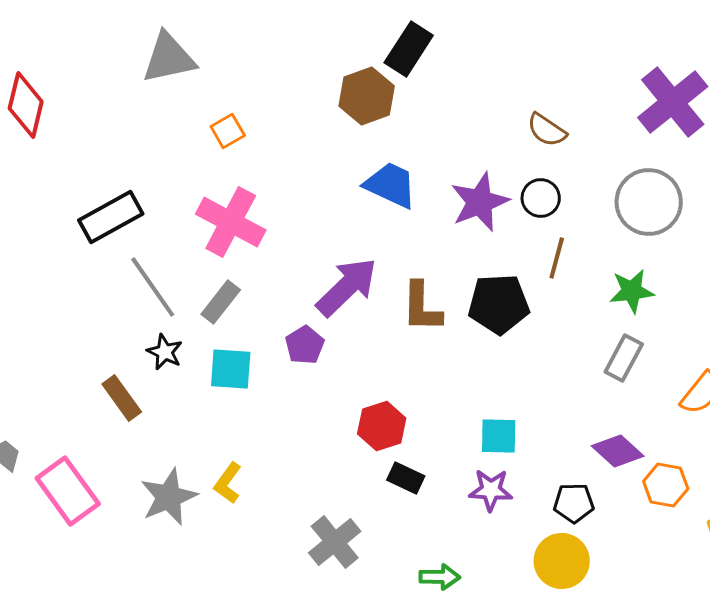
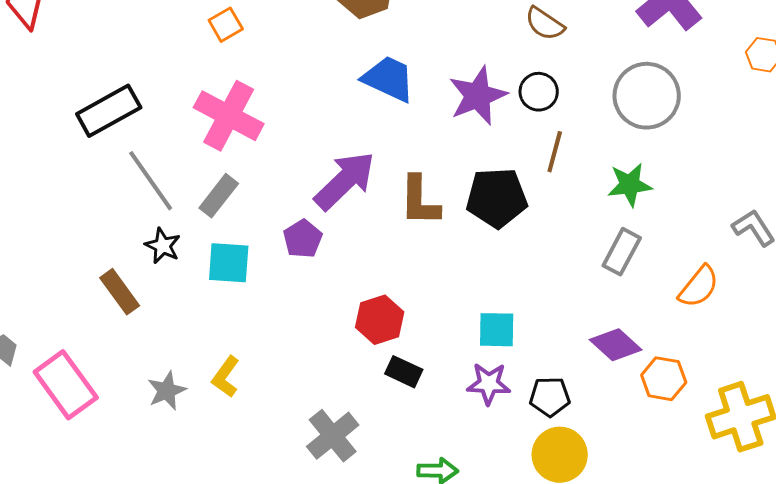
gray star: (169, 497) -> (167, 391), size x0.7
black pentagon: (574, 503) -> (550, 397), moved

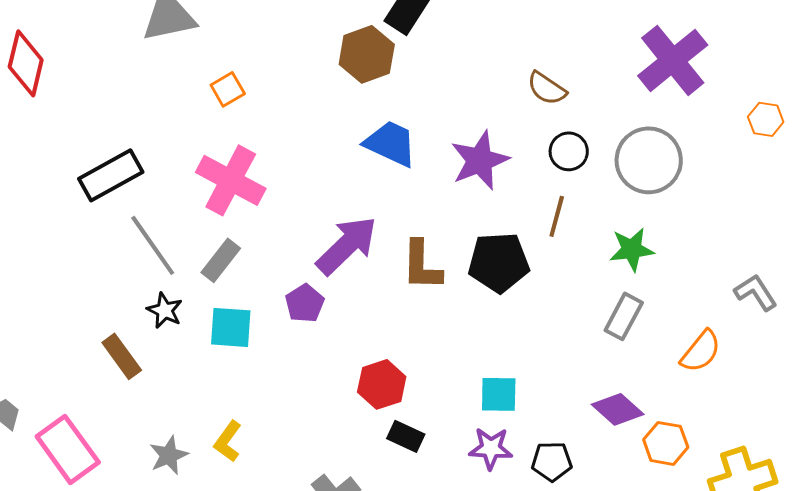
black circle: (539, 92) -> (569, 151), moved

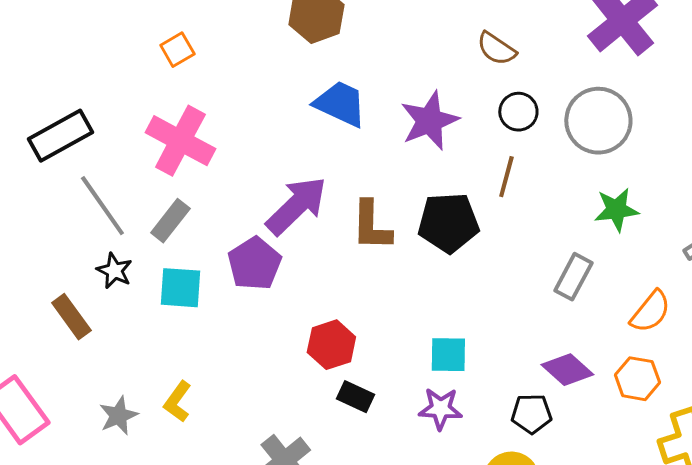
green star: (632, 249) -> (616, 210), moved
purple pentagon: (305, 303) -> (254, 264), size x1.4
orange hexagon: (666, 443) -> (637, 379), moved
black pentagon: (552, 461) -> (531, 414), moved

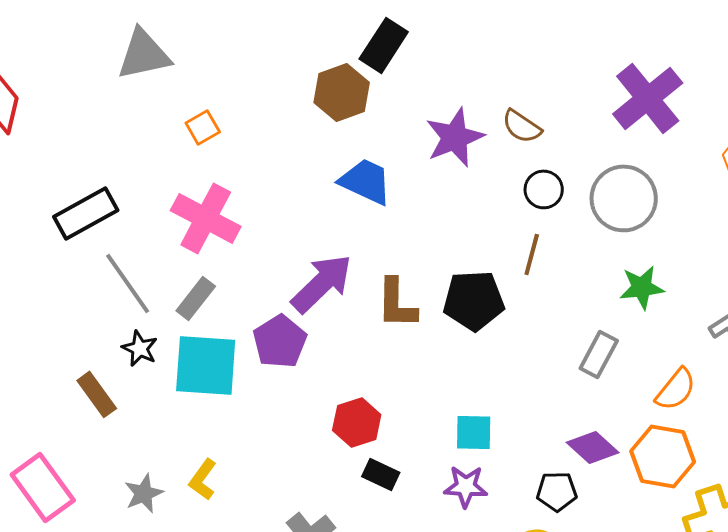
purple star: (429, 121) -> (455, 137), moved
cyan square: (180, 288) -> (206, 365), size x1.5
orange hexagon: (637, 379) -> (663, 456), size x1.4

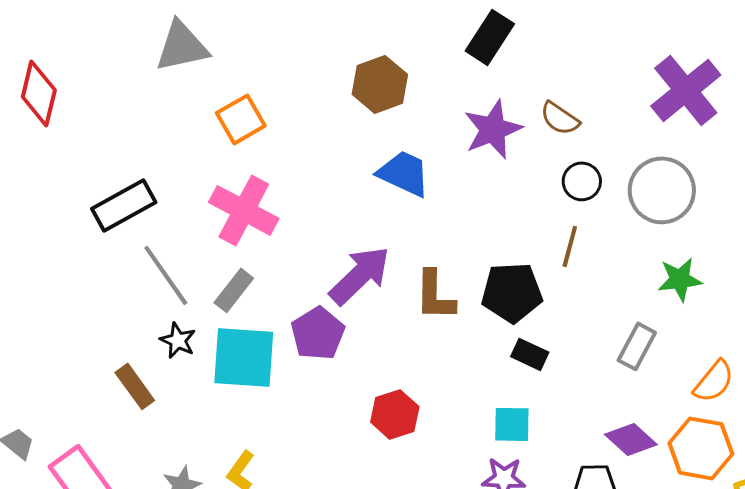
black rectangle: (384, 45) -> (490, 37), moved
orange square: (203, 127) -> (241, 119), size x1.4
black rectangle: (381, 474) -> (530, 354), moved

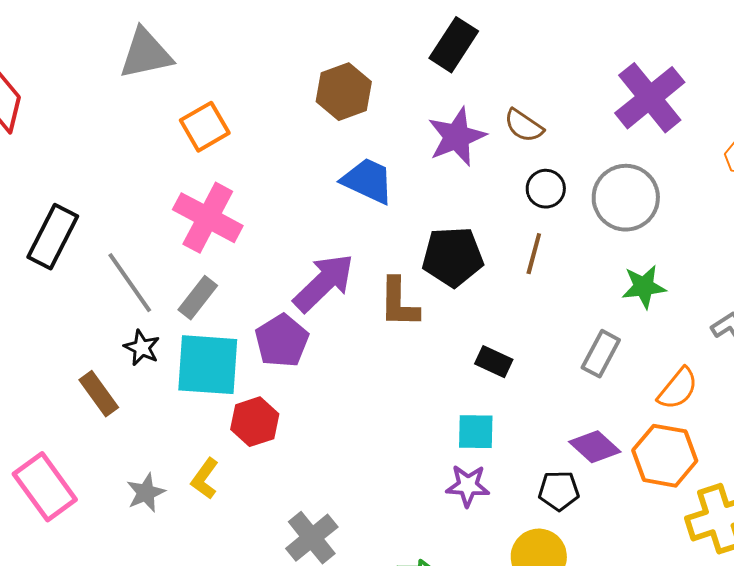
black rectangle: (124, 205) -> (53, 237), moved, turned -34
black pentagon: (512, 292) -> (453, 257), moved
red hexagon: (395, 414) -> (255, 422), moved

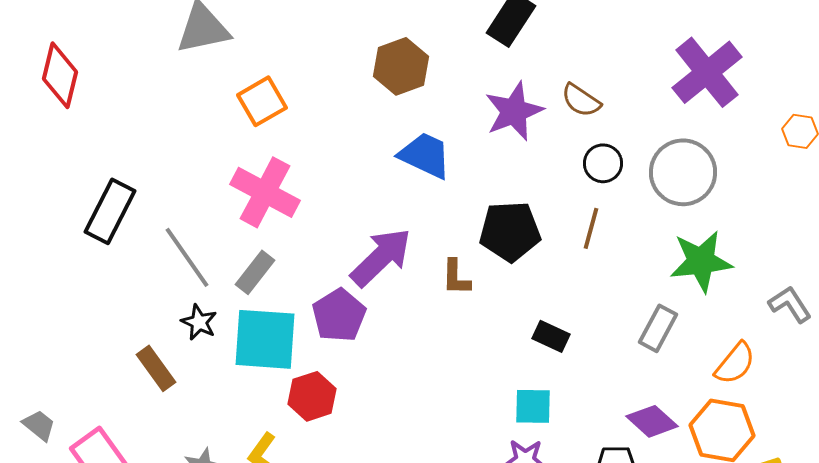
green star: (644, 287) -> (701, 261), size x1.4
brown L-shape: (399, 303) -> (456, 277), size x0.7

